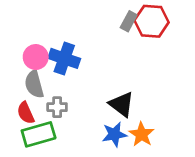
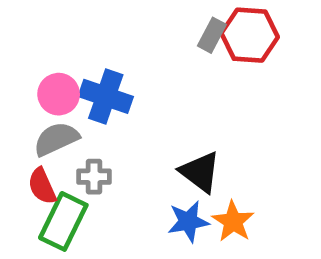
gray semicircle: (34, 84) -> (56, 139), turned 80
green rectangle: (39, 134) -> (63, 221), turned -48

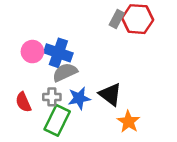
gray semicircle: (56, 139) -> (65, 72), moved
green rectangle: (63, 221) -> (57, 120), moved
blue star: (188, 221) -> (79, 98), moved

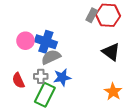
black triangle: (110, 94) -> (111, 52), moved
orange star: (128, 122) -> (113, 92), moved

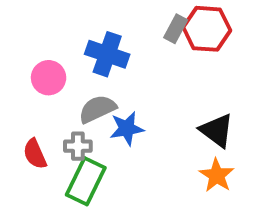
blue cross: (46, 42) -> (107, 54), moved
black triangle: (111, 52) -> (217, 130), moved
blue star: (62, 77) -> (127, 129), moved

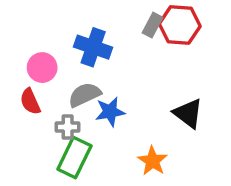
red semicircle: (35, 154) -> (30, 101), moved
orange star: (217, 175) -> (153, 161), moved

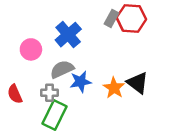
blue cross: (93, 47) -> (68, 35), turned 30
red semicircle: (30, 101) -> (15, 94), moved
orange star: (153, 161) -> (114, 88), moved

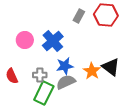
gray rectangle: (112, 18) -> (79, 16), moved
blue cross: (68, 35) -> (53, 41), moved
gray semicircle: (62, 69) -> (66, 82), moved

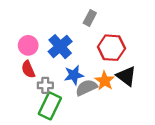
red hexagon: (106, 15) -> (111, 48), moved
red semicircle: (12, 76) -> (28, 69), moved
gray semicircle: (66, 82) -> (86, 88), moved

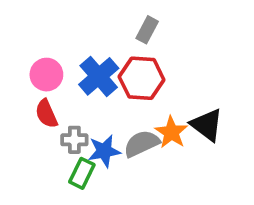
red hexagon: (111, 48) -> (142, 78), moved
blue star: (74, 75) -> (104, 151), moved
green rectangle: (50, 106) -> (82, 173), size x0.7

